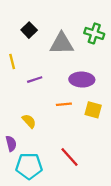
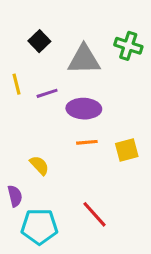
purple line: (35, 80) -> (47, 93), moved
purple ellipse: (82, 80) -> (84, 109), moved
yellow square: (93, 110) -> (127, 150), turned -30

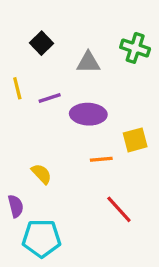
gray triangle: (84, 60) -> (88, 63), size x0.7
orange line: (87, 142) -> (101, 159), moved
yellow square: (127, 150) -> (135, 140), moved
red line: (95, 214) -> (119, 209), moved

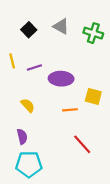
gray triangle: (88, 63) -> (61, 26), moved, turned 30
yellow square: (135, 140) -> (93, 96), turned 30
yellow semicircle: (42, 174) -> (28, 105), moved
purple semicircle: (16, 206) -> (22, 136), moved

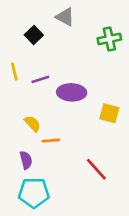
gray triangle: (61, 26) -> (65, 17), moved
green cross: (93, 33) -> (109, 39), turned -30
orange line: (70, 110) -> (51, 141), moved

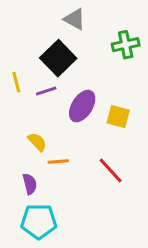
black square: (34, 35) -> (58, 58), moved, size x1.6
purple ellipse: (72, 92) -> (82, 106), turned -60
yellow square: (109, 113) -> (118, 117), moved
red line: (96, 169) -> (111, 170), moved

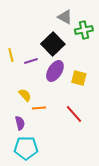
gray triangle: (75, 19) -> (65, 17), moved
black square: (58, 58) -> (53, 44), moved

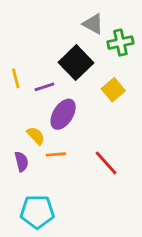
purple ellipse: (55, 71) -> (63, 114), moved
yellow square: (79, 78) -> (113, 90), moved, turned 35
purple semicircle: (20, 123) -> (21, 162), moved

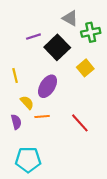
yellow line: (16, 78) -> (15, 75), moved
purple line: (44, 87) -> (33, 37), moved

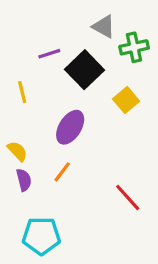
yellow line: (15, 75) -> (22, 92), moved
yellow semicircle: (27, 102) -> (17, 151), moved
orange line: (42, 116) -> (62, 172), turned -48
red line: (80, 123) -> (128, 198), moved

